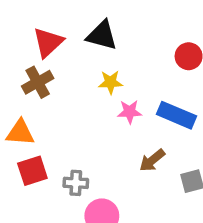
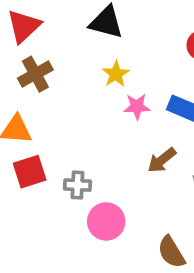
red triangle: (48, 42) -> (24, 26), moved
yellow star: (111, 82) -> (116, 74), turned -30

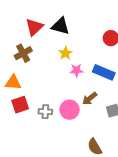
red triangle: (24, 26) -> (34, 27), moved
pink circle: (106, 221) -> (69, 110), moved

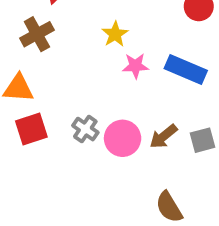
brown arrow: (90, 99) -> (163, 136), moved
gray cross: (45, 112) -> (85, 129), moved, turned 32

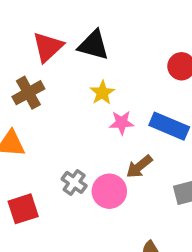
red square: (31, 129) -> (23, 209), moved
brown arrow: (163, 136) -> (139, 167), moved

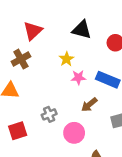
black triangle: (93, 45) -> (82, 30), moved
gray cross: (74, 182) -> (49, 114), turned 32
pink circle: (109, 191) -> (74, 133), moved

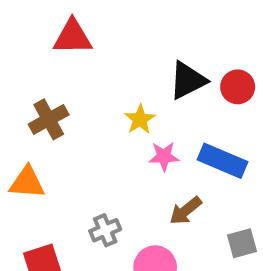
black triangle: (82, 30) -> (188, 80), moved, turned -42
red triangle: (33, 31) -> (73, 37), moved, turned 42

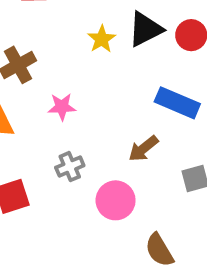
yellow star: (140, 119) -> (102, 39), moved
pink star: (164, 156) -> (62, 107), moved

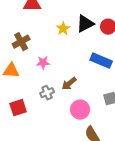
brown arrow: (143, 149) -> (69, 84), moved
pink circle: (116, 200) -> (80, 110), moved

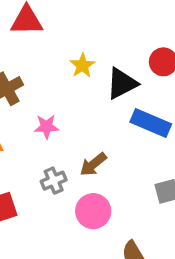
black triangle: (85, 24) -> (122, 83), moved
pink circle: (80, 110) -> (93, 211), moved

